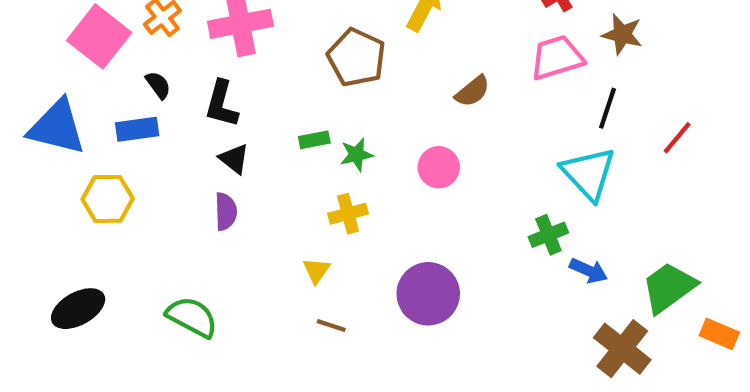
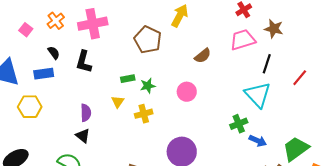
pink square: (99, 36) -> (26, 30), size x0.5
black triangle: (234, 159) -> (83, 136), moved
yellow triangle: (316, 271) -> (118, 102), moved

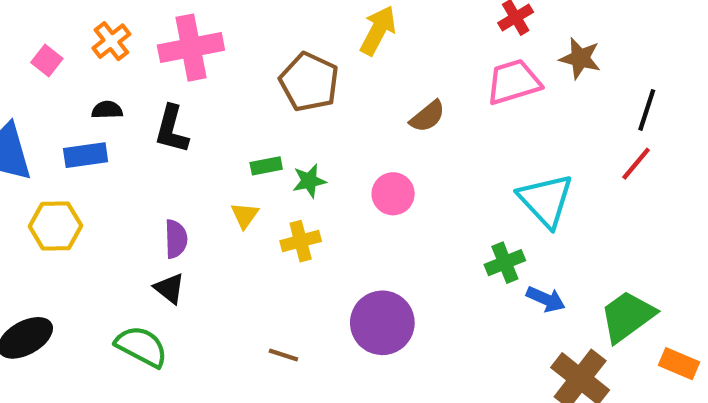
black semicircle: (54, 53) -> (107, 110), turned -56
black line: (267, 64) -> (647, 110), moved

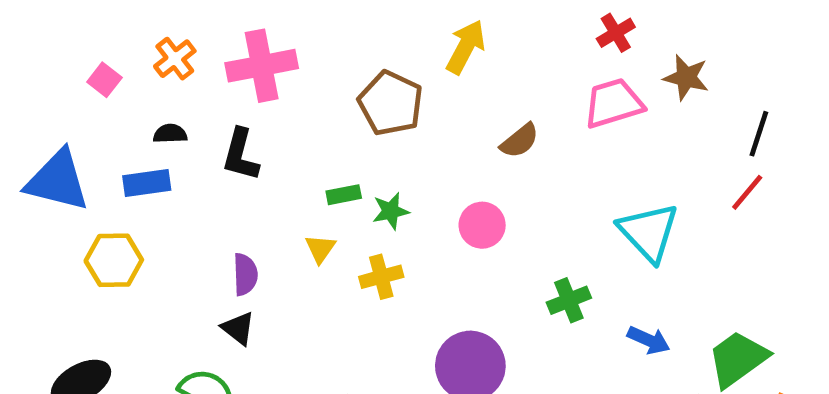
green cross: (505, 263) -> (569, 300), moved

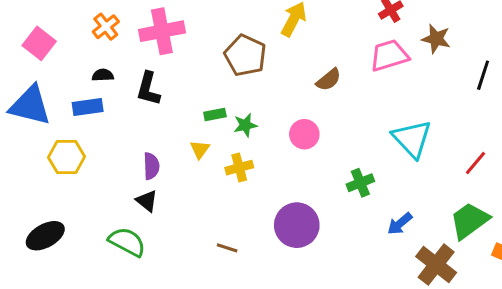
pink square: (104, 80) -> (39, 43), moved, size x1.5
red line: (747, 192) -> (476, 163), moved
blue arrow: (649, 340) -> (400, 224), moved, turned 116

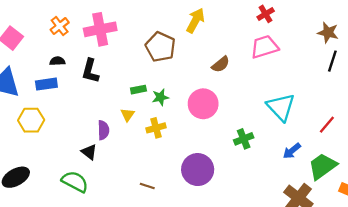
brown star: (436, 39) -> (328, 33), moved
pink circle: (304, 134) -> (203, 104), size x1.4
purple semicircle: (151, 166) -> (103, 130), moved
blue arrow: (400, 224) -> (292, 151), moved

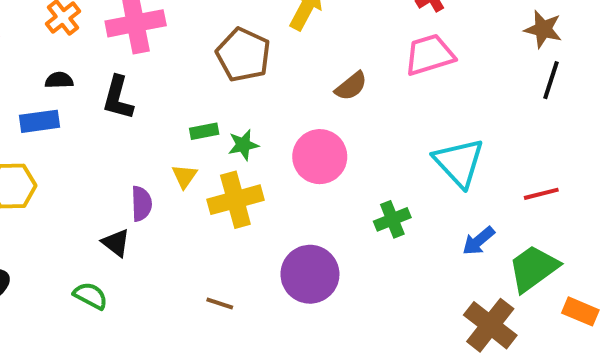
red line: (327, 125) -> (541, 194), turned 36
yellow cross: (156, 128) -> (235, 200), size x1.5
green semicircle: (75, 182) -> (90, 296), size x0.7

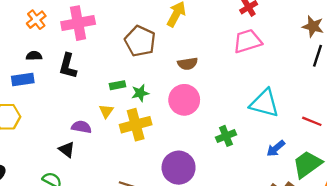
brown semicircle: (351, 86) -> (188, 64), moved, turned 30
cyan triangle: (459, 162) -> (264, 103), turned -32
red line: (541, 194) -> (312, 121), turned 36
purple semicircle: (141, 204) -> (81, 127), turned -78

